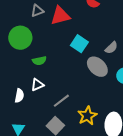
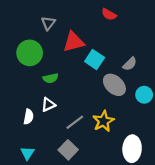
gray triangle: (37, 11) -> (48, 23), turned -32
red triangle: (60, 16) -> (74, 42), moved
yellow star: (87, 116) -> (103, 121), moved

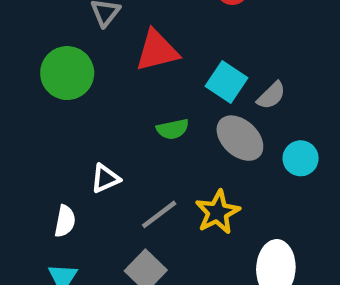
cyan square: (95, 59) -> (227, 82), moved
green semicircle: (51, 78) -> (173, 129), moved
white semicircle: (28, 117) -> (65, 221), moved

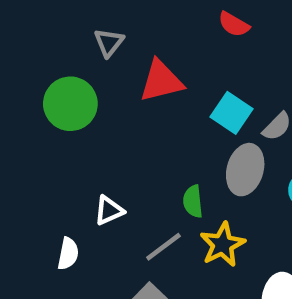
green semicircle: (173, 129) -> (193, 201), moved, turned 96
gray ellipse: (240, 138) -> (245, 170), turned 63

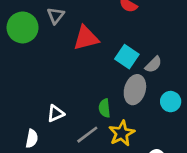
green circle: (70, 104) -> (23, 27), moved

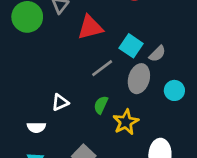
green semicircle: (104, 108) -> (101, 105), moved, turned 30
gray line: (87, 135) -> (102, 68), moved
white semicircle: (32, 139) -> (36, 127), turned 78

